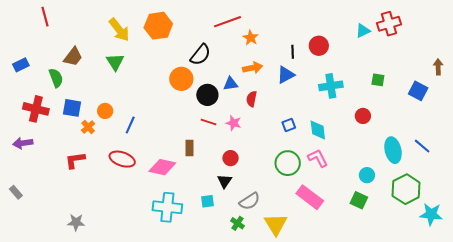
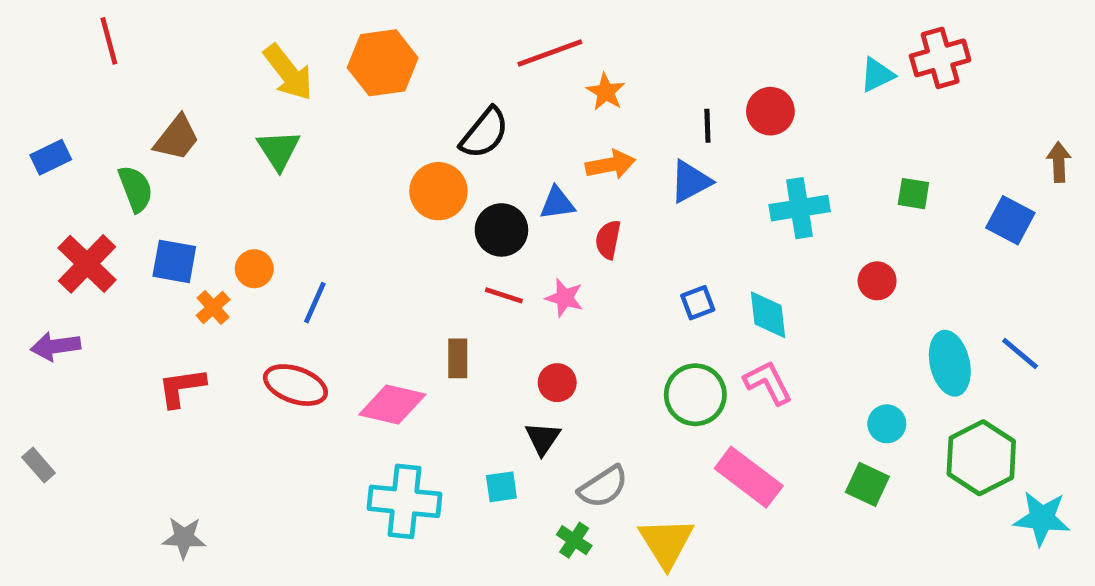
red cross: (36, 109) -> (87, 264), turned 30

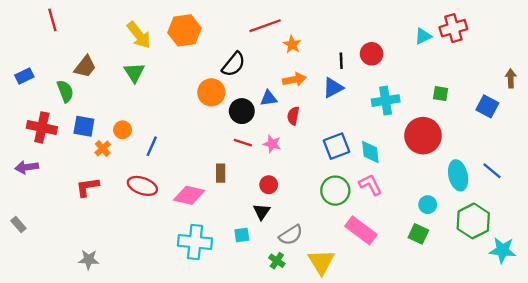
red cross: (87, 264) -> (42, 127), turned -32
red circle: (877, 281) -> (423, 136), size x2.0
blue square: (698, 303) -> (336, 146), size x1.6

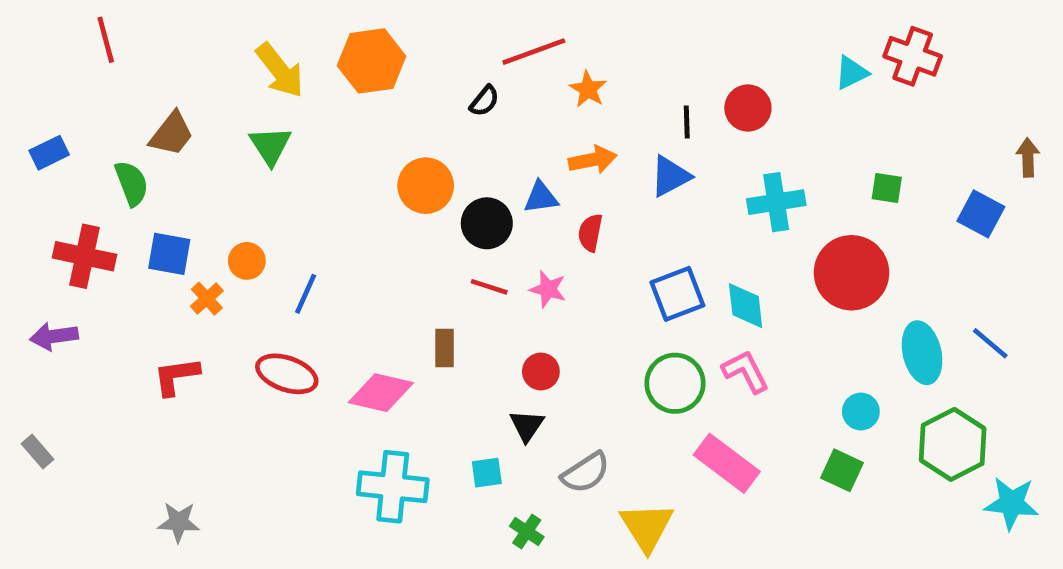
red cross: (453, 28) -> (913, 56), turned 36
black semicircle: (234, 64) -> (484, 101), moved, size x0.6
green cross: (277, 261) -> (527, 531), moved

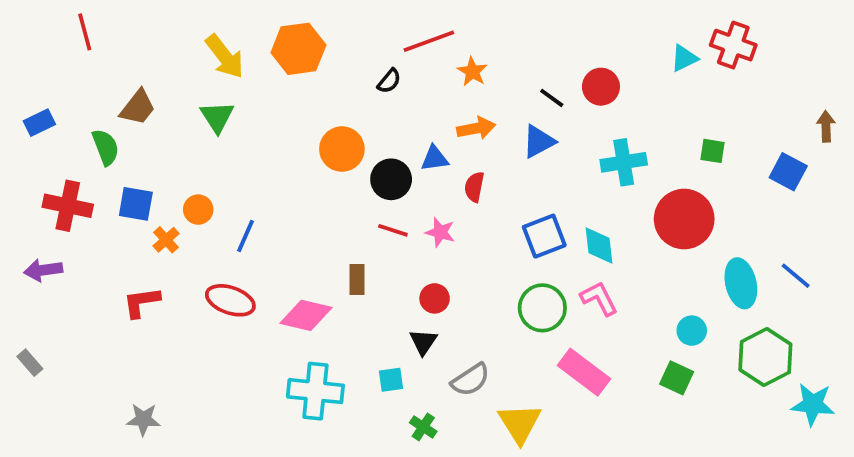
black line: (687, 122) -> (552, 98), turned -52

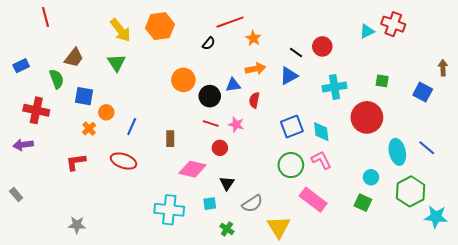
blue square: (136, 204) -> (84, 96), moved
brown rectangle: (357, 280) -> (170, 139), moved
red circle: (435, 298) -> (220, 148), moved
pink diamond: (306, 315) -> (192, 169), moved

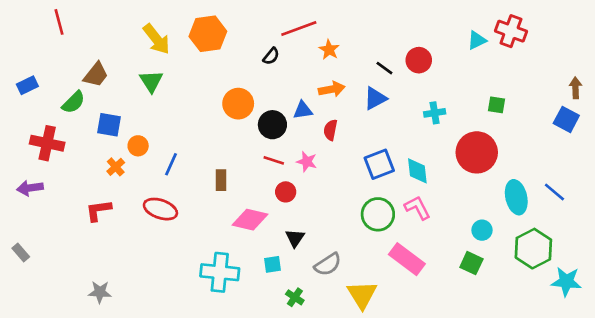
green semicircle: (57, 79) -> (73, 102), turned 66
cyan cross: (334, 87) -> (435, 113), size x0.7
blue square: (423, 92) -> (566, 119), moved

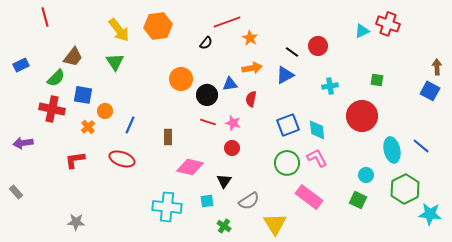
red cross: (47, 143) -> (52, 109), moved
red circle: (286, 192) -> (232, 148), moved

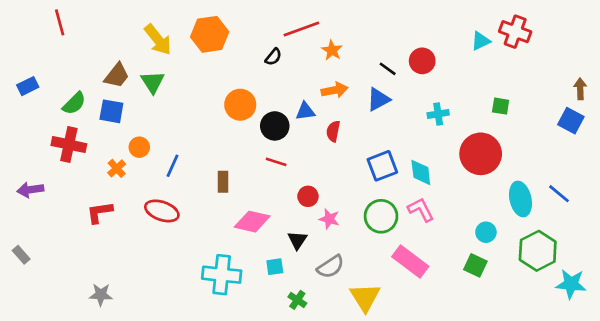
brown trapezoid: (73, 57) -> (117, 75), moved
blue square: (83, 95) -> (111, 111), moved
pink star: (233, 123) -> (329, 219), moved

